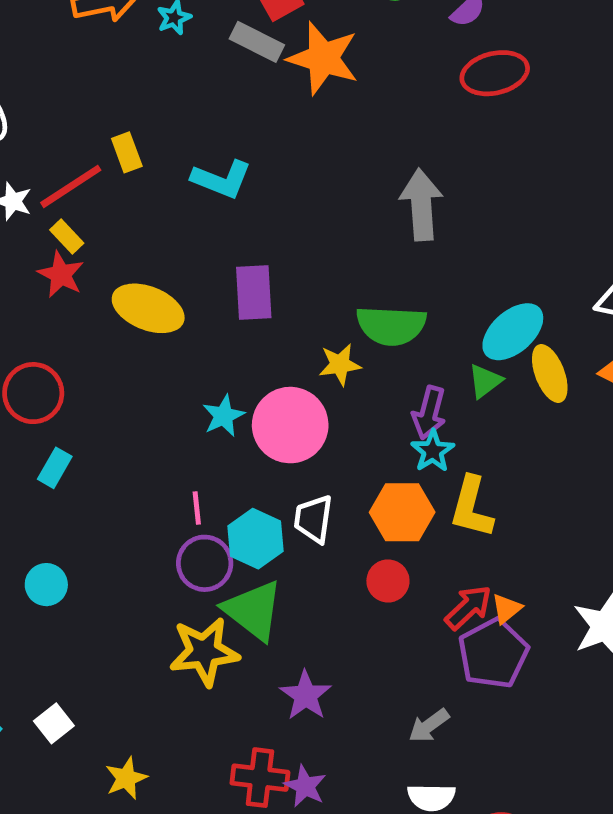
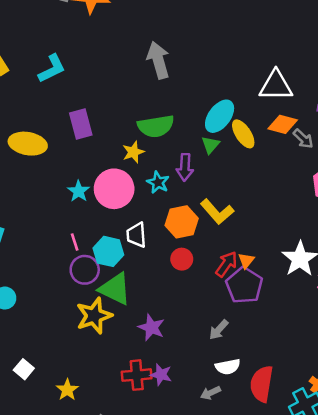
cyan L-shape: (221, 179) -> (52, 69), turned -36
cyan star: (433, 451) -> (158, 182), moved
yellow L-shape: (472, 507) -> (217, 212), turned -44

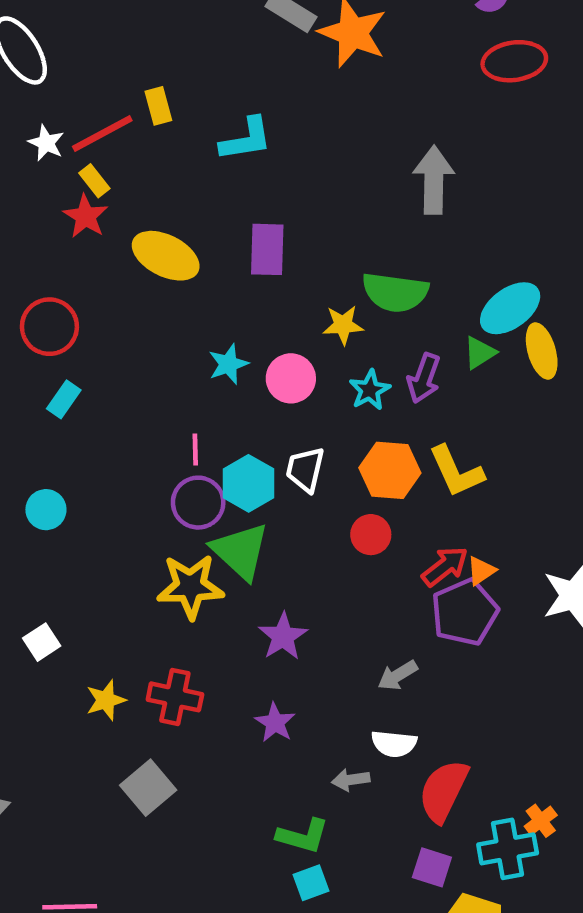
pink circle: (114, 189) -> (291, 378), size x0.7
red cross: (137, 375) -> (175, 697), moved

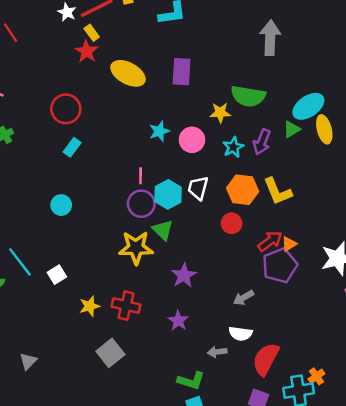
green triangle: (240, 551) -> (163, 230), size x0.7

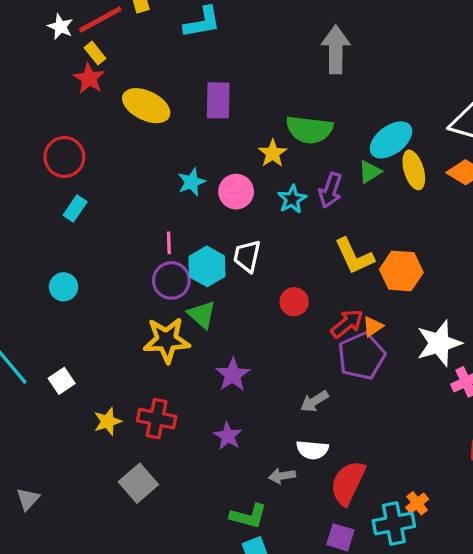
yellow star: (220, 113) -> (273, 153), turned -30
orange hexagon: (243, 190) -> (401, 271), moved

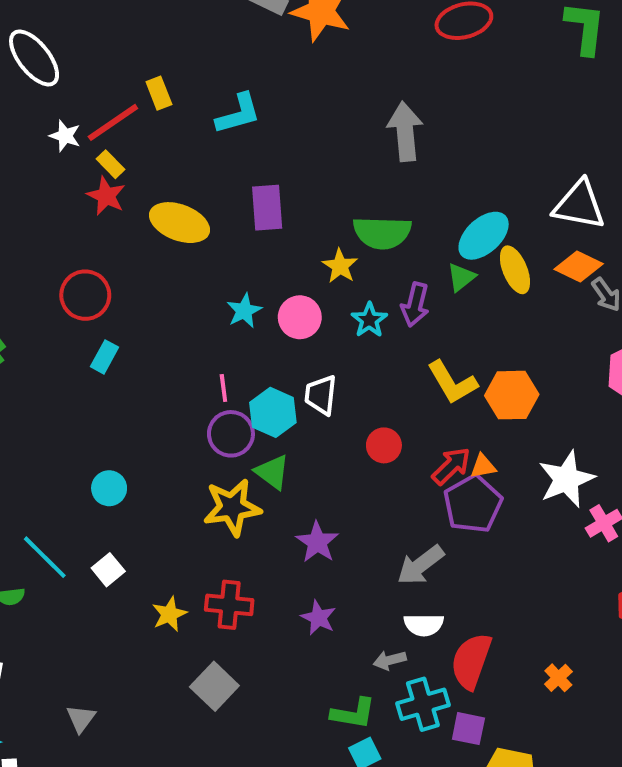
cyan circle: (64, 287) -> (109, 488), moved
orange triangle: (373, 326) -> (483, 466), turned 30
gray arrow: (314, 401) -> (420, 565), size x1.4
cyan cross: (394, 523) -> (423, 704), moved

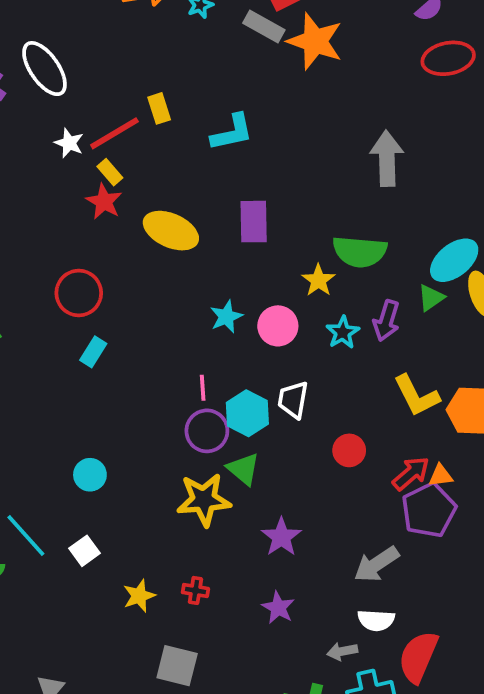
red cross: (229, 605) -> (195, 590), size x0.6
gray square: (214, 686) -> (177, 666), turned -33

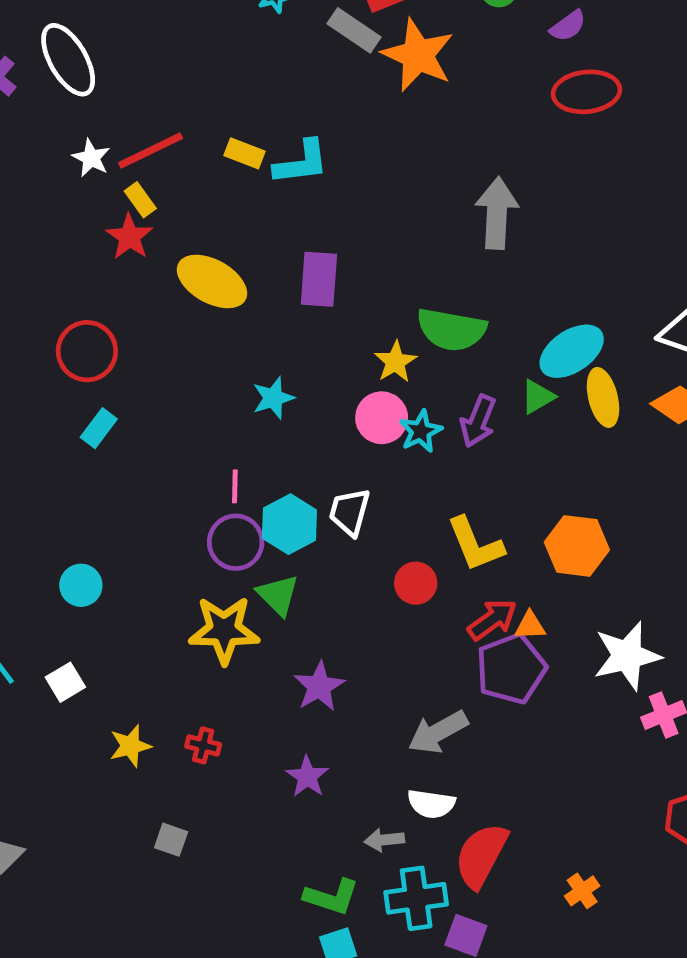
yellow rectangle: (159, 108) -> (245, 153), moved, turned -56
pink circle: (278, 326) -> (382, 418), moved
yellow L-shape: (416, 396) -> (475, 544), moved
gray square: (177, 666) -> (171, 840), size x0.6

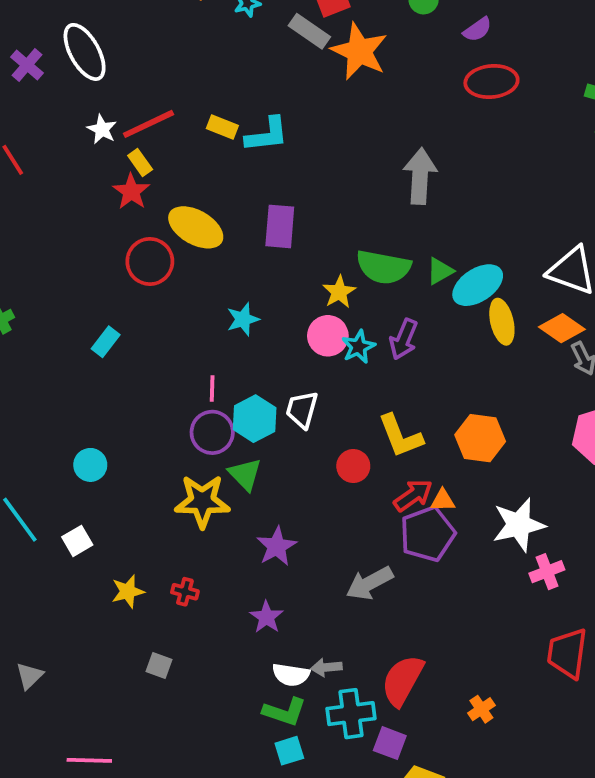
red circle: (87, 351) -> (150, 261), moved
green triangle: (538, 397) -> (440, 271), moved
white semicircle: (431, 804) -> (291, 675), moved

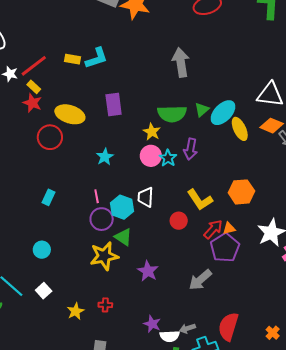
cyan rectangle: (106, 342) -> (49, 197), moved
purple star: (266, 617) -> (152, 324), moved

